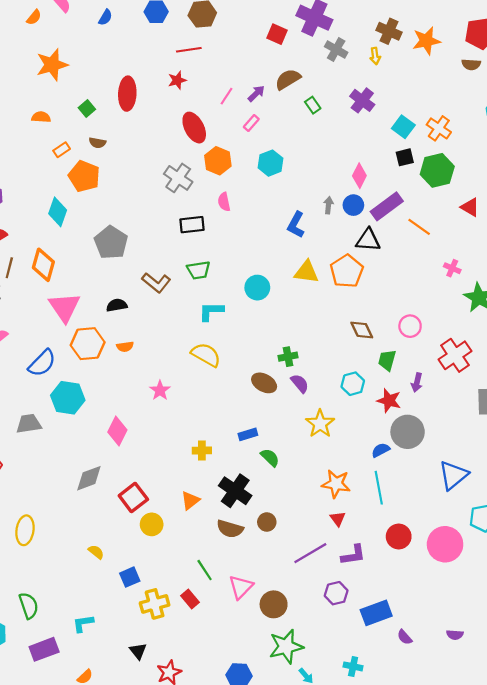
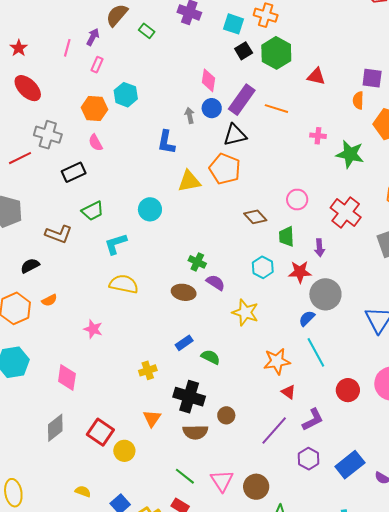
red line: (189, 50) -> (20, 158), moved
red ellipse: (194, 128) -> (28, 88), moved
orange hexagon: (218, 161) -> (94, 108), moved
green cross: (288, 357) -> (197, 262), turned -36

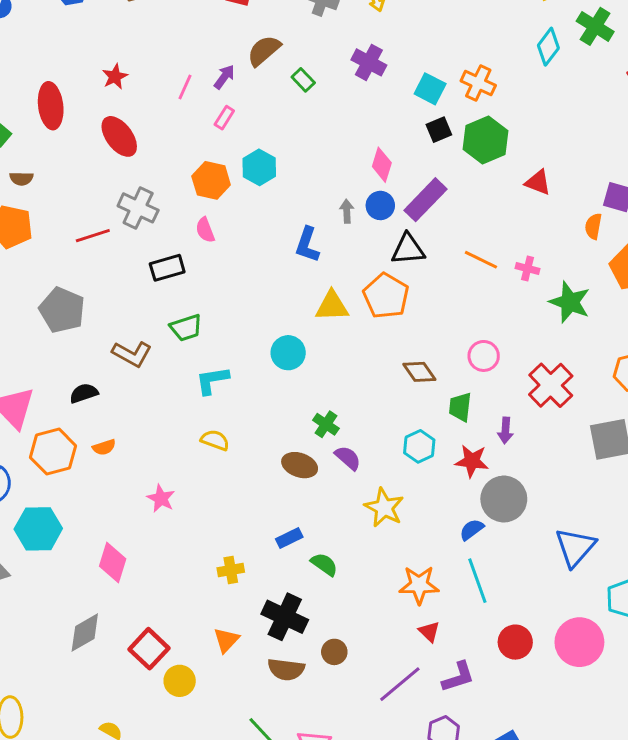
orange line: (276, 109) -> (481, 260), moved
cyan circle: (150, 209) -> (288, 353), moved
yellow semicircle: (124, 284) -> (215, 440), size x0.7

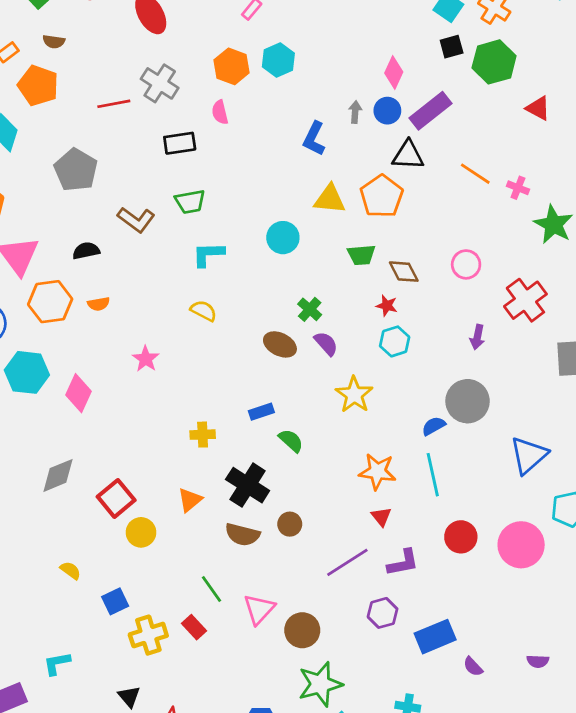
green trapezoid: (460, 407) -> (361, 255), moved, turned -108
red star: (472, 461) -> (387, 306), moved, size x0.7
pink diamond: (113, 563) -> (78, 393), moved

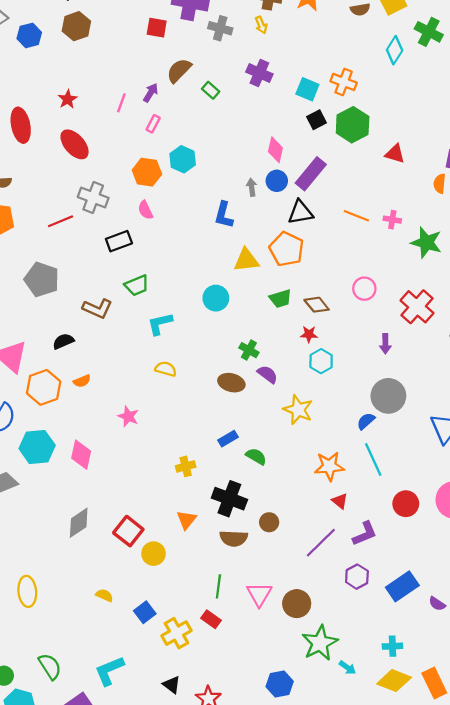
green line: (212, 589) -> (218, 586), turned 55
cyan L-shape: (57, 663) -> (109, 671), size x1.4

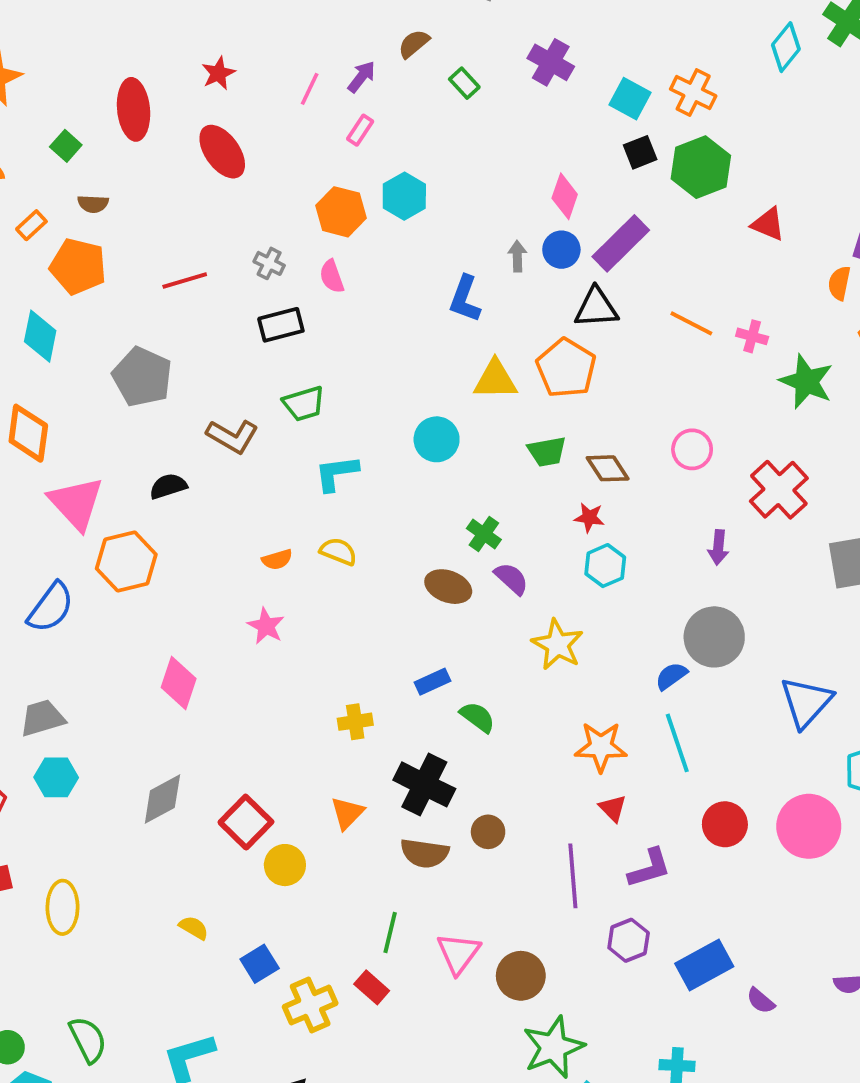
brown semicircle: (179, 70) -> (414, 44), size x0.7
gray cross: (93, 197) -> (269, 263), moved, size x0.6
orange semicircle: (82, 381) -> (277, 559), moved
cyan hexagon: (37, 447) -> (56, 777), moved, size x0.7
purple line: (321, 543) -> (573, 876), turned -56

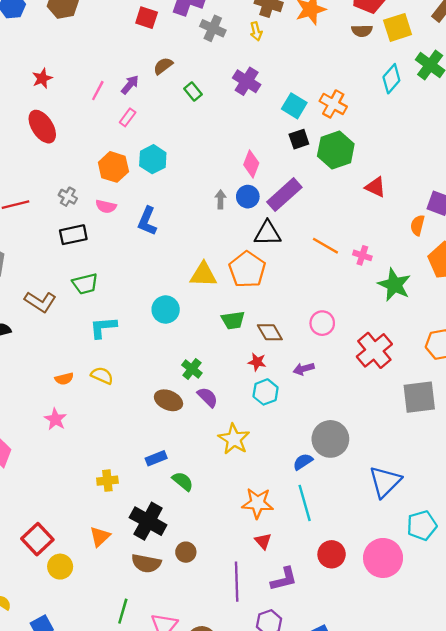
pink semicircle: (332, 276) -> (106, 206), turned -60
blue L-shape: (465, 299) -> (147, 221), moved
purple arrow: (718, 547) -> (304, 369), moved, turned 66

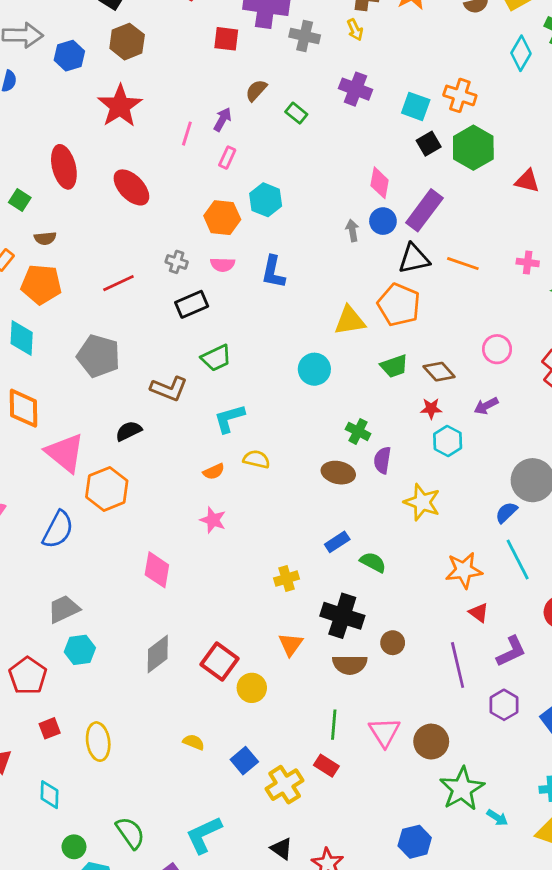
red star: (42, 78) -> (120, 106), moved, size x1.8
orange line: (325, 246) -> (463, 264), moved
cyan L-shape: (103, 327) -> (229, 418), moved
purple semicircle: (208, 397) -> (382, 460), turned -115

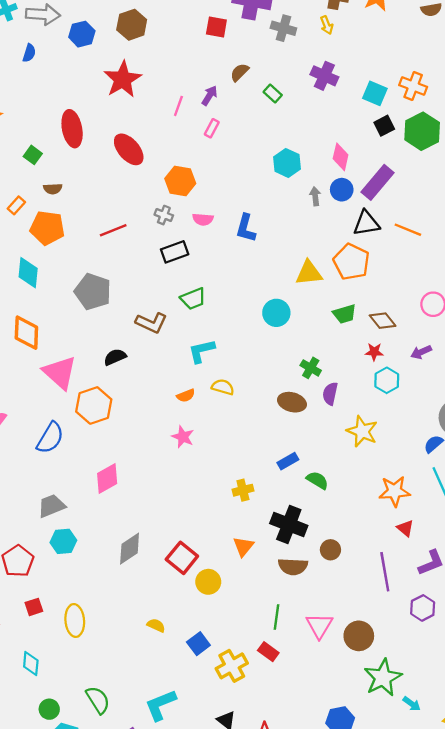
cyan hexagon: (266, 200) -> (287, 163), moved
orange hexagon: (222, 218) -> (180, 181), moved
pink diamond: (157, 570) -> (107, 479), moved, turned 48

